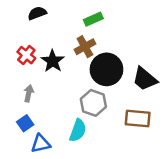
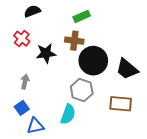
brown cross: (85, 47) -> (74, 41), turned 36
red cross: (26, 55) -> (22, 39), moved
black star: (53, 61) -> (46, 53), turned 30

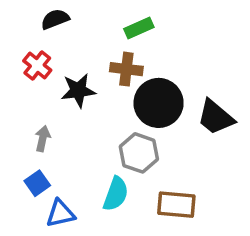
brown rectangle: (121, 104) -> (176, 205), moved

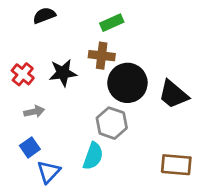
red cross: (37, 65) -> (23, 74), moved
gray arrow: (43, 139) -> (34, 112), turned 66
brown rectangle: (176, 205) -> (176, 165), moved
blue triangle: (60, 214) -> (49, 172), turned -35

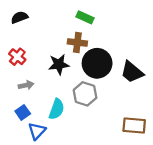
black semicircle: (44, 15) -> (19, 17), moved
green rectangle: (112, 23) -> (85, 17), turned 49
black star: (63, 73) -> (59, 64), moved
cyan semicircle: (93, 156) -> (57, 109), moved

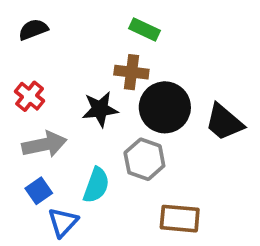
gray arrow: (26, 85) -> (44, 144), size x1.6
brown rectangle: (134, 126) -> (180, 219), moved

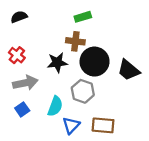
green rectangle: (144, 29) -> (83, 17), turned -42
blue triangle: (63, 222) -> (71, 125), moved

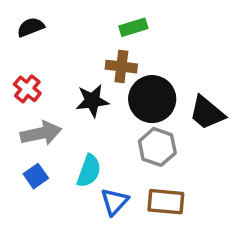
gray hexagon: (83, 91) -> (157, 147), moved

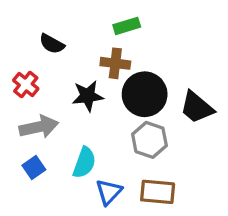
black semicircle: (31, 27) -> (52, 44), moved, turned -130

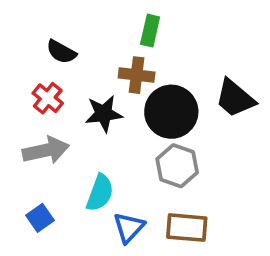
green rectangle: (127, 26) -> (150, 31), turned -60
red cross: (26, 84) -> (48, 98), moved
black trapezoid: (197, 107) -> (235, 98), moved
blue square: (34, 168) -> (40, 218), moved

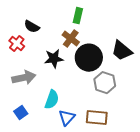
brown cross: (137, 75) -> (71, 39), turned 30
red cross: (48, 98) -> (17, 44), moved
gray hexagon: (177, 166) -> (105, 83), moved

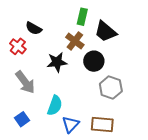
black trapezoid: (122, 51) -> (105, 31), moved
black circle: (89, 58) -> (94, 61), size x0.7
gray arrow: (24, 78) -> (25, 82), turned 65

